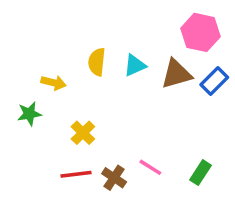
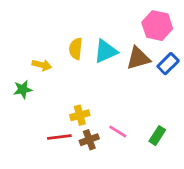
cyan triangle: (135, 65) -> (106, 51), size x1.4
yellow cross: (83, 133) -> (80, 115), moved, turned 30
brown cross: (114, 178) -> (89, 140), turned 36

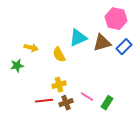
yellow semicircle: (76, 49) -> (59, 55), moved, turned -35
green rectangle: (157, 136) -> (107, 103), moved

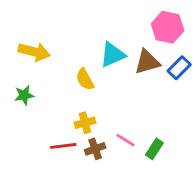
yellow arrow: (31, 48) -> (34, 52), moved, size x1.5

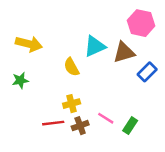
blue rectangle: (179, 68) -> (147, 72), moved

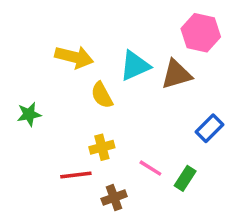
yellow arrow: (29, 44) -> (74, 57), moved
blue rectangle: (147, 72) -> (209, 128), moved
brown cross: (80, 126) -> (114, 198), moved

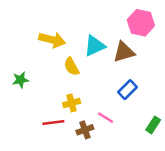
blue rectangle: (209, 128) -> (128, 90), moved
green rectangle: (185, 178) -> (153, 125), moved
brown cross: (114, 198) -> (85, 130), moved

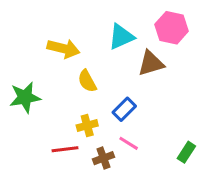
cyan triangle: (95, 46) -> (121, 37), moved
green star: (20, 80) -> (25, 97), size x1.5
blue rectangle: (128, 90) -> (124, 109), moved

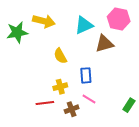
yellow arrow: (63, 48) -> (44, 21), moved
green star: (25, 97) -> (17, 32), moved
blue rectangle: (124, 109) -> (86, 75), turned -49

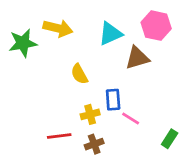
yellow cross: (60, 87) -> (90, 114), moved
pink line: (89, 99) -> (131, 118), moved

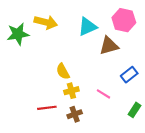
yellow semicircle: (79, 74) -> (63, 71), moved
blue rectangle: (113, 100) -> (129, 75), moved, turned 56

